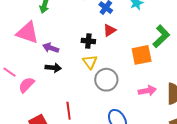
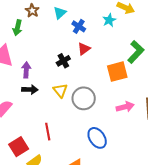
black cross: (88, 41) -> (63, 61), turned -32
purple arrow: (51, 48) -> (26, 70), turned 77
yellow triangle: (90, 62) -> (60, 90), moved

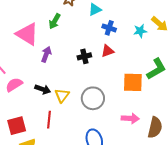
blue cross: (79, 26) -> (109, 28), turned -32
green arrow: (17, 28) -> (55, 21), moved
black arrow: (30, 90) -> (43, 89), moved
yellow triangle: (60, 90) -> (62, 95), moved

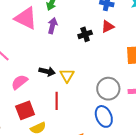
purple arrow: (46, 54) -> (52, 26), moved
pink semicircle: (14, 85) -> (20, 82), moved
gray circle: (93, 98) -> (108, 89), moved

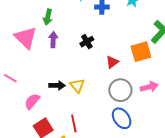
pink triangle: (26, 18) -> (26, 38), turned 30
red triangle: (108, 27) -> (112, 62), moved
red line: (57, 101) -> (74, 123), moved

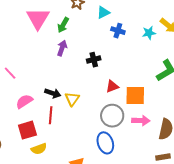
pink triangle: (26, 38) -> (38, 18), moved
orange square: (141, 52) -> (135, 96), moved
red line: (74, 123) -> (51, 115), moved

